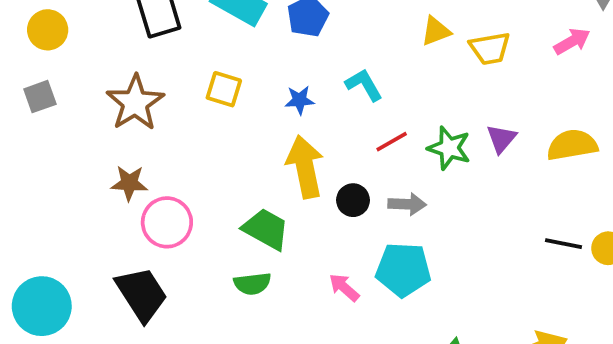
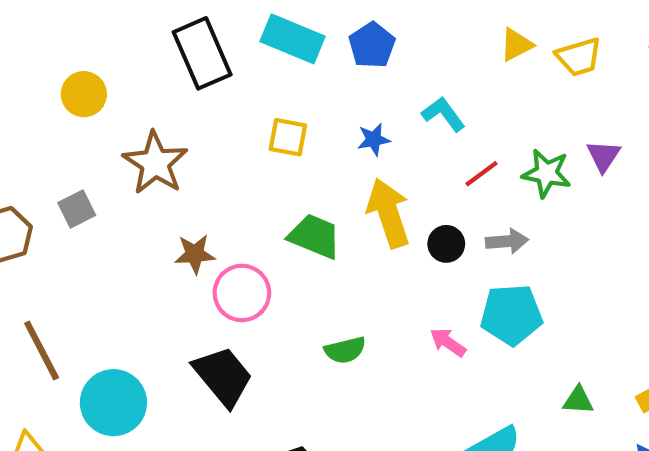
gray square: (40, 97) -> (77, 209), moved
brown star: (135, 103) -> (155, 163), moved
green trapezoid: (266, 229) -> (315, 236), moved

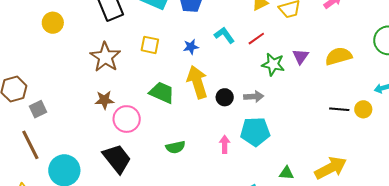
brown star: (155, 163) -> (105, 57), moved
red line: (482, 174) -> (256, 39), moved
gray square: (77, 209) -> (38, 109), moved
pink arrow: (448, 342) -> (225, 144), turned 54

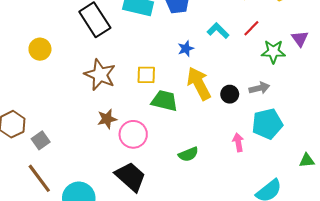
yellow square: (150, 45) -> (146, 75), moved

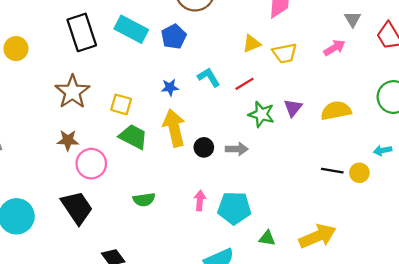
cyan pentagon: (267, 124) -> (234, 208), moved

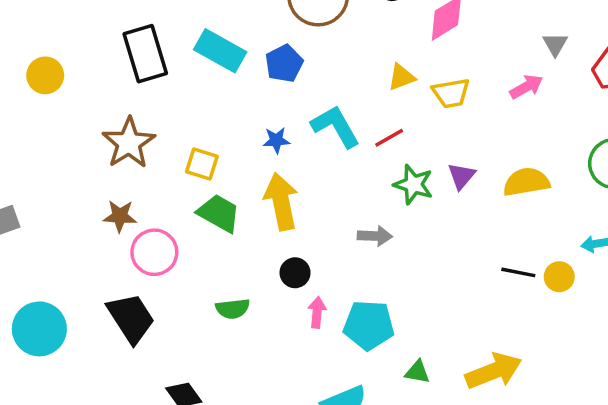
cyan L-shape: (209, 77) -> (335, 126), size x1.4
black circle: (204, 147) -> (295, 273), moved

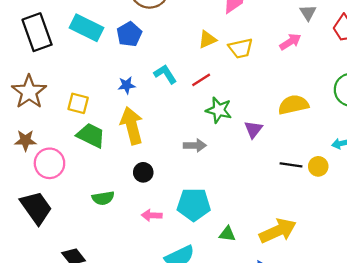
cyan L-shape: (335, 126) -> (165, 74), size x0.7
purple triangle: (461, 176) -> (253, 129), moved
pink arrow: (317, 312) -> (152, 215), moved, turned -90

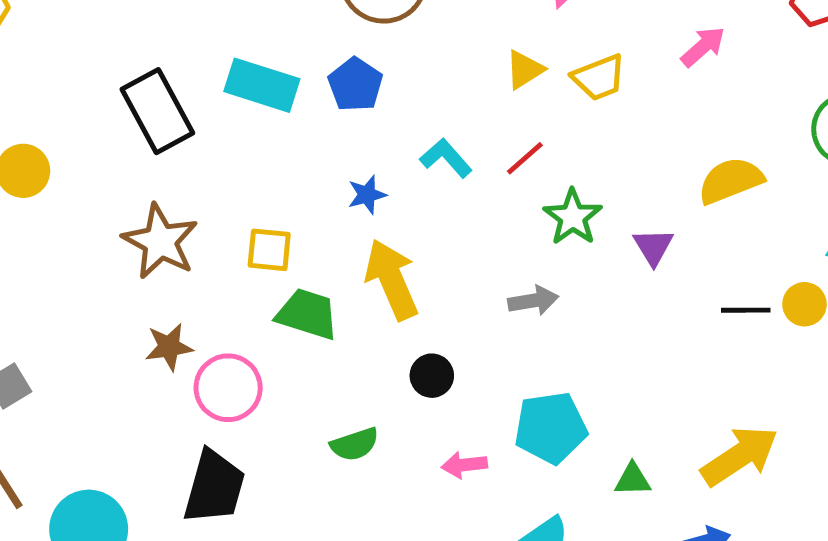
green star: (219, 110) -> (573, 217), turned 30
black trapezoid: (36, 208) -> (214, 487), turned 60

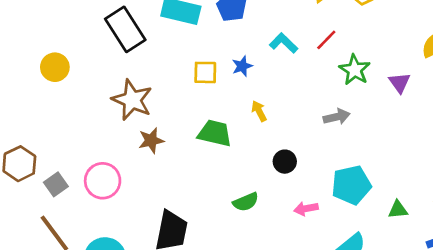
yellow square: (269, 250) -> (205, 72), moved
yellow arrow: (392, 279) -> (259, 111), size x0.5
brown star: (169, 347) -> (151, 140), moved
pink circle: (228, 388) -> (103, 181), moved

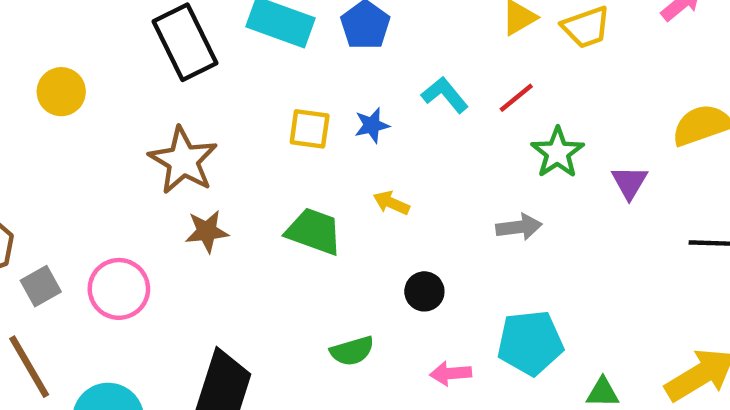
yellow arrow: (259, 111) -> (391, 203), turned -45

